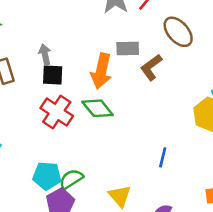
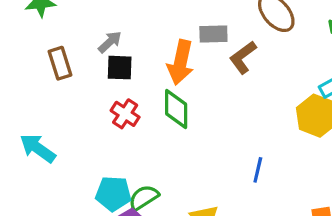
gray arrow: (45, 54) -> (110, 42), turned 60
green diamond: (98, 108) -> (176, 109), turned 40
red cross: (57, 112) -> (125, 114), size x0.7

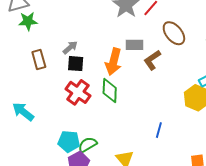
red cross: (125, 114) -> (78, 92), size x1.4

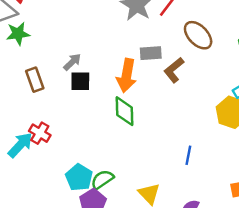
red cross: (78, 92) -> (40, 133), moved, size x0.7
cyan arrow: (23, 112) -> (20, 145), turned 100
cyan pentagon: (69, 141) -> (79, 177), turned 30

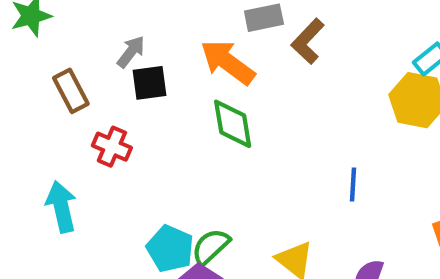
orange arrow: (127, 76) -> (228, 62), turned 124
red cross: (40, 133) -> (112, 147), moved
cyan arrow: (20, 145) -> (61, 207), turned -48

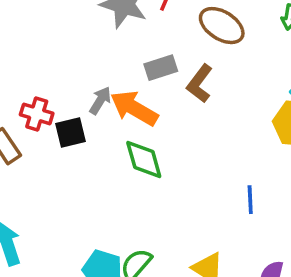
gray arrow: (131, 52) -> (100, 101), moved
red cross: (112, 147) -> (37, 114), moved

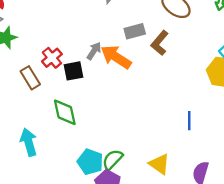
red cross: (37, 114) -> (52, 58), turned 30
green diamond: (144, 159) -> (65, 112), moved

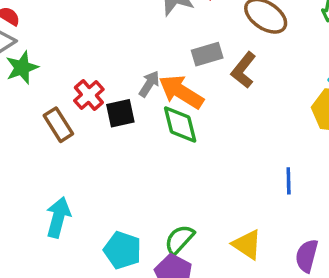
green diamond: (65, 112) -> (180, 124), moved
cyan arrow: (29, 142) -> (58, 217), turned 32
cyan pentagon: (90, 162) -> (123, 250), moved

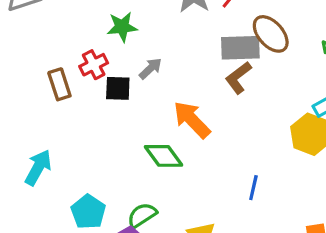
gray rectangle: (207, 54) -> (240, 48), moved, size x1.4
green star: (22, 68) -> (122, 27), moved
orange arrow: (181, 92) -> (192, 120), moved
green diamond: (180, 124) -> (164, 156), moved, turned -36

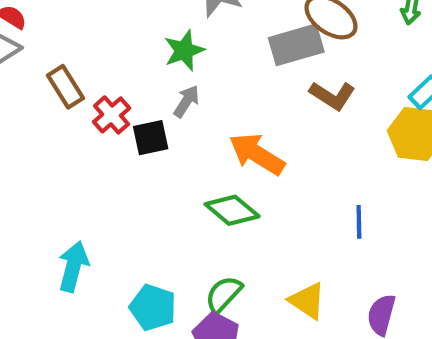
green star: (122, 27) -> (184, 50), moved
brown L-shape: (238, 78) -> (332, 96), moved, turned -96
brown rectangle: (59, 84) -> (65, 87), moved

